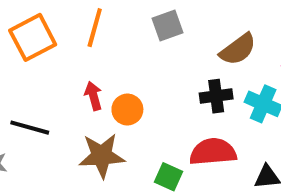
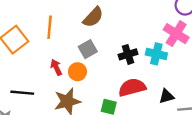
gray square: (167, 26) -> (88, 49), moved
brown semicircle: (238, 49) -> (93, 17), moved

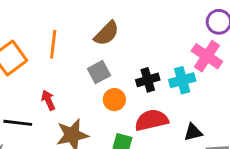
cyan cross: (156, 54) -> (182, 80), turned -30
red arrow: (56, 67) -> (48, 100), moved
orange circle: (77, 72) -> (114, 100), moved

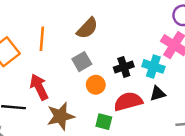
cyan cross: (182, 80) -> (153, 66), turned 35
red arrow: (48, 100) -> (39, 87), size x1.5
black triangle: (193, 132) -> (158, 94), moved

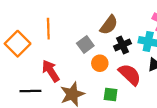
brown semicircle: (87, 28) -> (109, 25), moved
red semicircle: (128, 101) -> (130, 75), turned 65

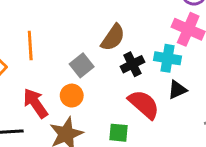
orange circle: (100, 63) -> (72, 96), moved

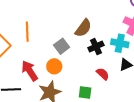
red semicircle: (144, 104) -> (103, 74), size x0.6

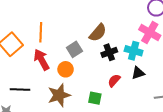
red arrow: (30, 71) -> (42, 60), moved
red semicircle: (103, 74) -> (114, 81), turned -96

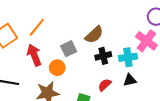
orange line: (41, 32) -> (37, 27), turned 30
cyan cross: (134, 51) -> (128, 57), turned -30

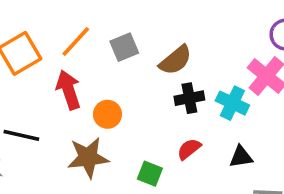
gray square: (69, 49) -> (124, 47), moved
cyan cross: (128, 57) -> (232, 103), turned 30
black triangle: (130, 80) -> (241, 157), moved

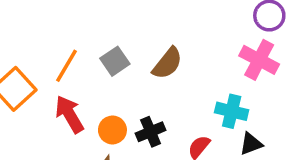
black cross: (189, 98) -> (151, 132), moved
cyan cross: (232, 103) -> (232, 111), moved

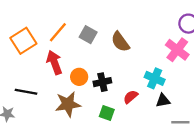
gray square: (115, 61) -> (88, 35), turned -36
brown semicircle: (167, 63) -> (120, 42), turned 95

